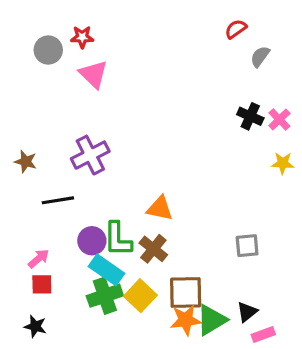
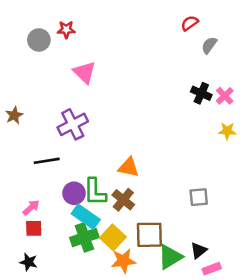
pink triangle: (93, 74) -> (84, 72), moved
brown star: (26, 162) -> (14, 115), moved, turned 30
orange star: (186, 320) -> (123, 261), moved

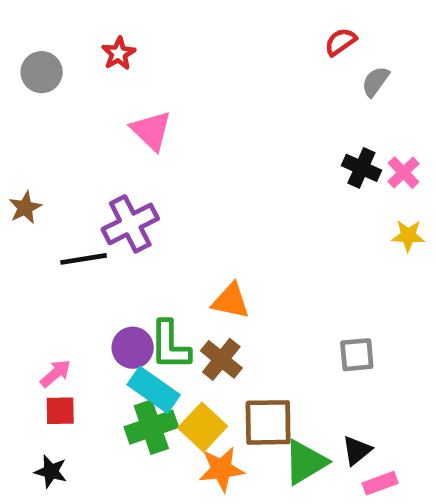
red star: (66, 30) -> (119, 53), turned -30
gray circle: (39, 40) -> (42, 72), moved
black line: (47, 161) -> (84, 259), moved

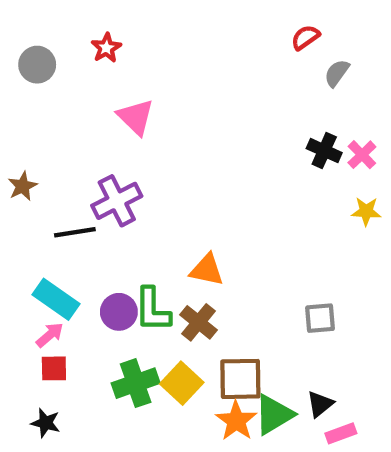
cyan rectangle: (154, 390) -> (56, 299), moved
orange star: (221, 469) -> (236, 421), moved, turned -30

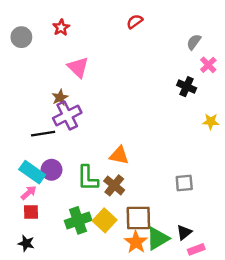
red semicircle: (305, 37) -> (135, 21), moved
pink cross: (362, 155) -> (208, 65), moved
brown star: (22, 186) -> (60, 97), moved
purple circle: (119, 312) -> (52, 170), moved

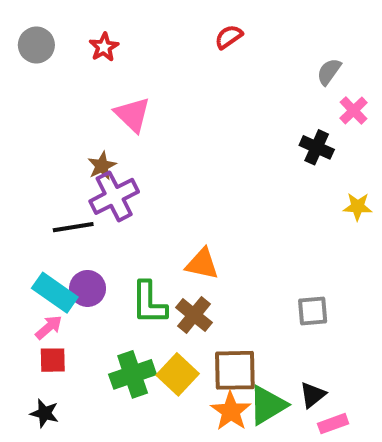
gray circle: (21, 37) -> (36, 45), moved

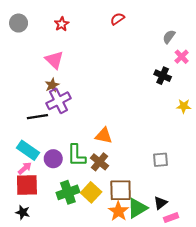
red star: (104, 47) -> (62, 24), moved
pink triangle: (133, 115) -> (54, 60), moved
purple circle: (88, 288) -> (53, 159), moved
red square: (53, 360) -> (27, 185), size x1.6

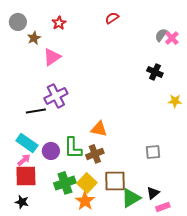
pink cross: (182, 57) -> (172, 38), moved
pink triangle: (54, 60) -> (52, 57), turned 42
brown star: (52, 85) -> (34, 38), moved
brown cross: (100, 162) -> (95, 154), turned 30
orange star: (118, 211) -> (85, 201), moved

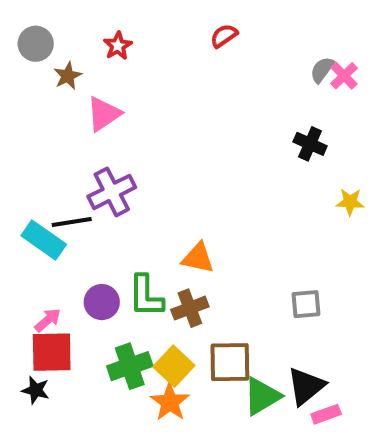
cyan rectangle: (27, 143) -> (44, 240), moved
black triangle: (153, 193) -> (306, 386), size x1.5
black star: (22, 202) -> (36, 390), moved

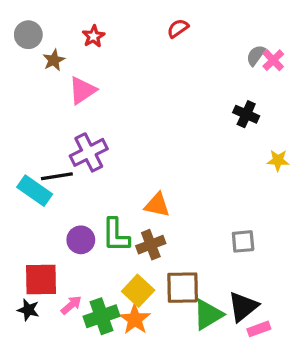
pink arrow: (48, 320) -> (71, 305), moved
green cross: (130, 366) -> (101, 316), moved

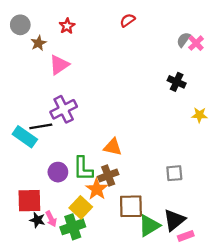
yellow square: (138, 291) -> (81, 207), moved
pink arrow: (71, 305) -> (51, 219), turned 105
black star: (28, 310) -> (37, 220), moved
orange star: (135, 319) -> (97, 189), moved

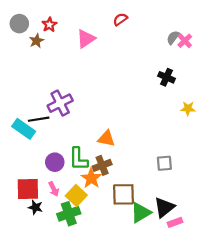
red star: (67, 26) -> (49, 25), moved
pink triangle: (59, 65) -> (86, 39), moved
pink arrow: (51, 219) -> (54, 189), moved

